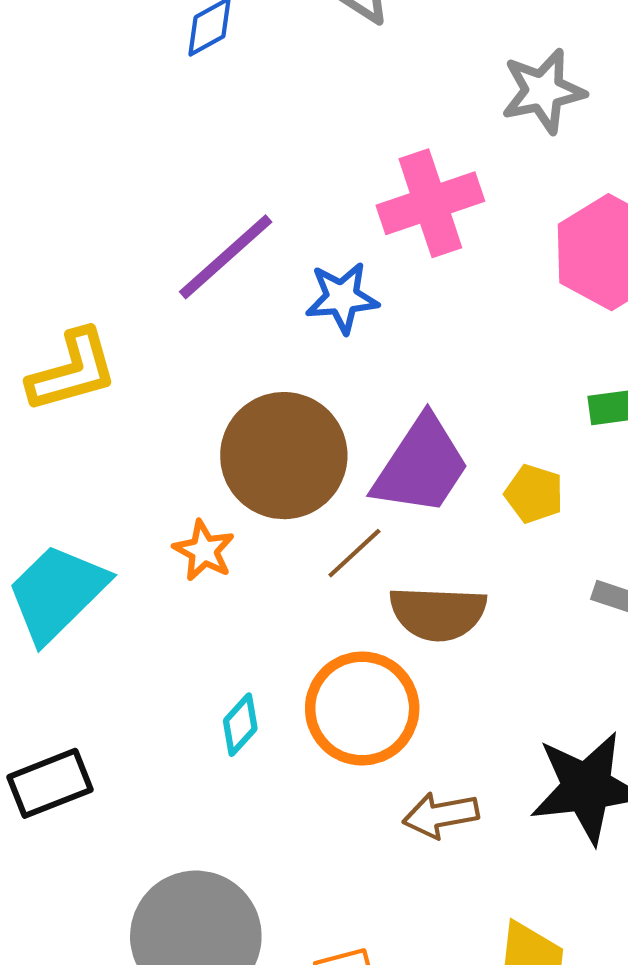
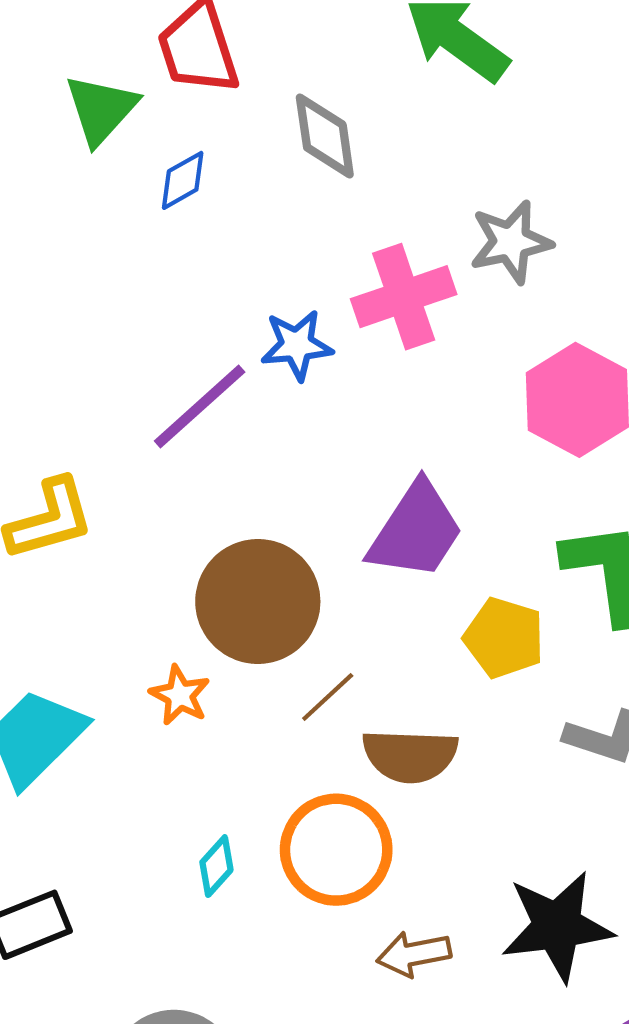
pink cross: (430, 203) -> (404, 297), moved
blue star: (342, 298) -> (297, 345), moved
purple trapezoid: (421, 466) -> (416, 531), moved
yellow pentagon: (534, 494) -> (504, 638), size x1.4

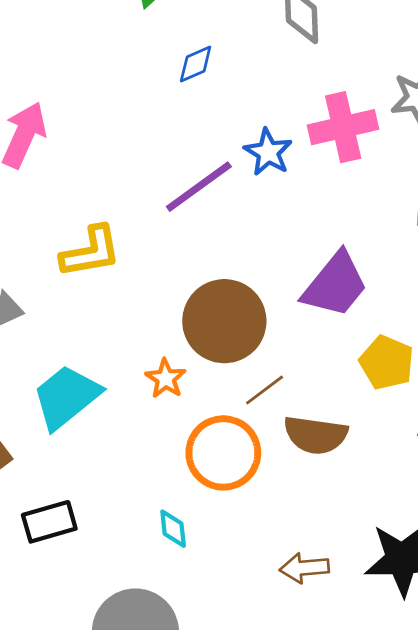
blue diamond: (183, 180) -> (196, 64), moved
blue star: (297, 345) -> (268, 152), turned 30
orange circle: (336, 850) -> (223, 453), moved
cyan diamond: (216, 866) -> (173, 529), moved, turned -54

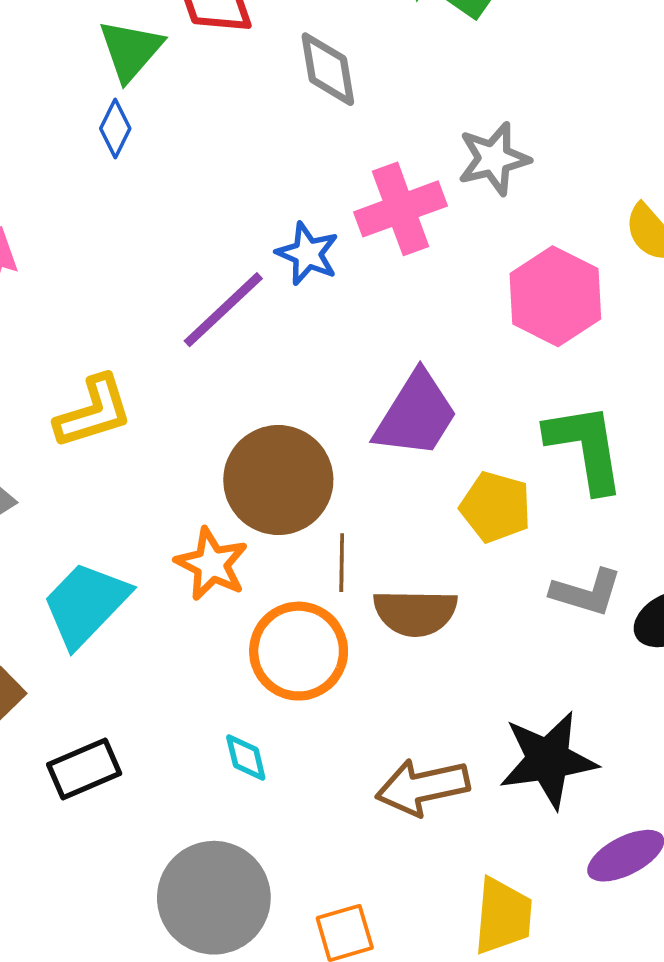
blue diamond: (196, 64) -> (115, 128), moved, turned -33
orange star: (166, 379) -> (212, 564), size x1.4
brown line: (265, 390) -> (342, 563), turned -45
brown arrow: (304, 568) -> (423, 787), size x1.4

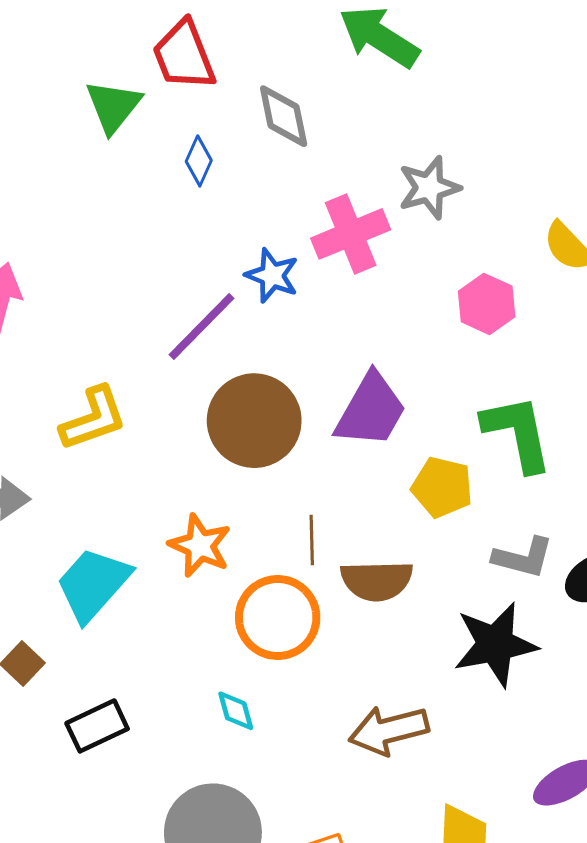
blue diamond: (115, 128) -> (199, 161), moved
pink hexagon: (555, 296) -> (487, 304), size x0.7
brown circle: (278, 480) -> (254, 421), moved
black star: (548, 760) -> (495, 644), moved

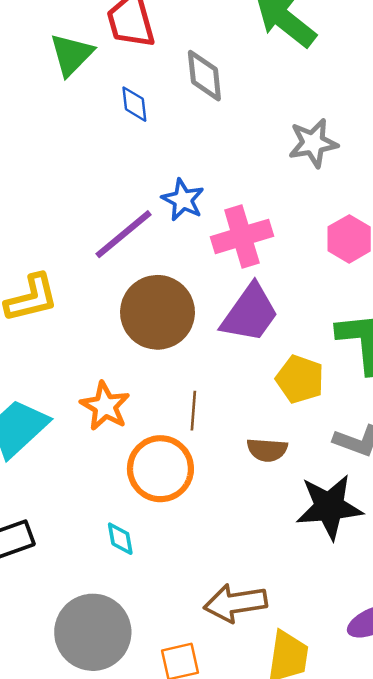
blue diamond: (199, 161) -> (134, 104), turned -36
pink cross: (351, 234) -> (242, 236), moved
brown semicircle: (377, 581) -> (267, 450), moved, size x0.7
brown arrow: (389, 730) -> (235, 603), moved

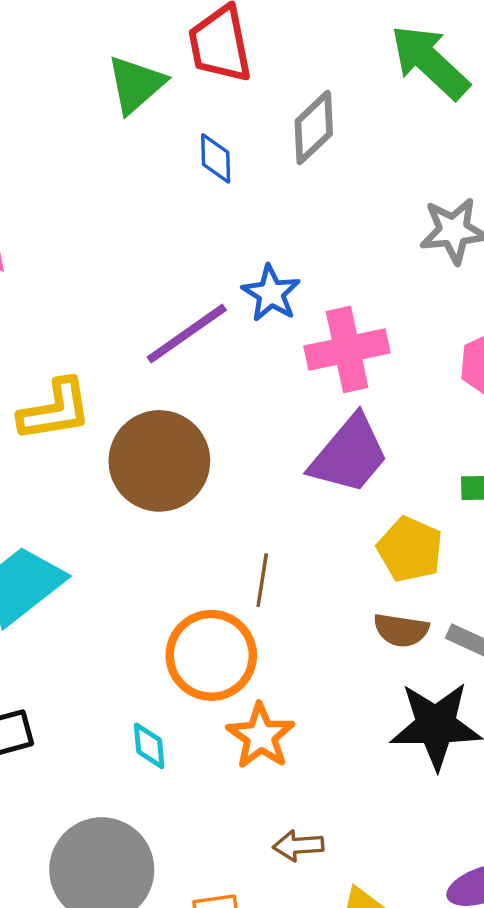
gray diamond: (204, 76) -> (314, 127), turned 48
brown circle: (157, 312) -> (159, 461), moved
orange star: (105, 406) -> (261, 736), moved
brown semicircle: (267, 450) -> (401, 630), moved
brown arrow: (235, 603) -> (298, 846), size x0.6

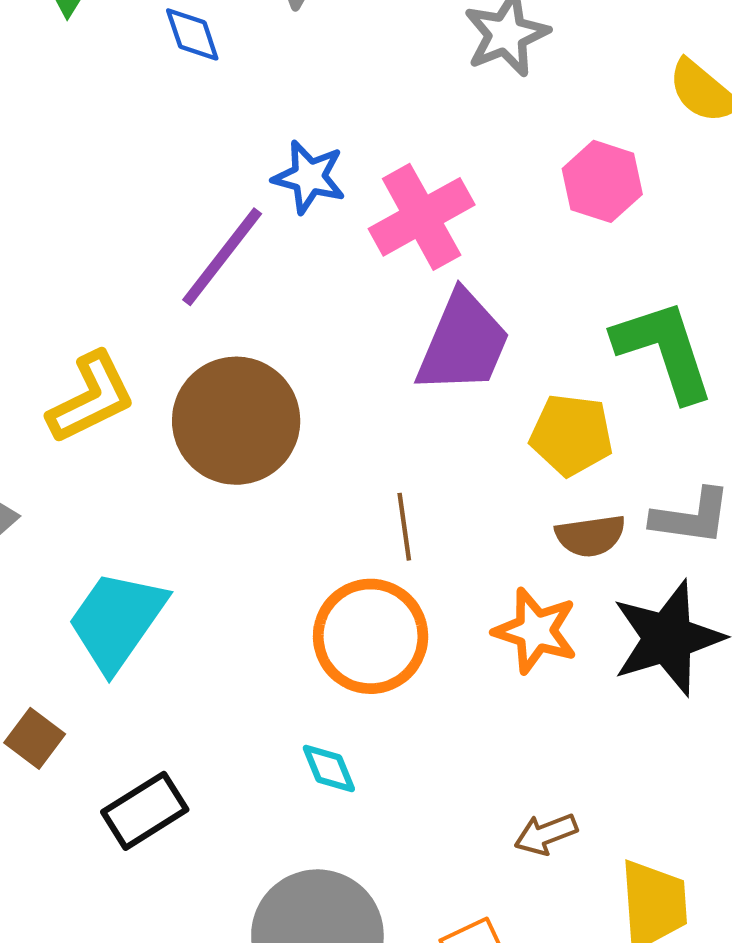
orange star: (261, 736) -> (536, 631), moved

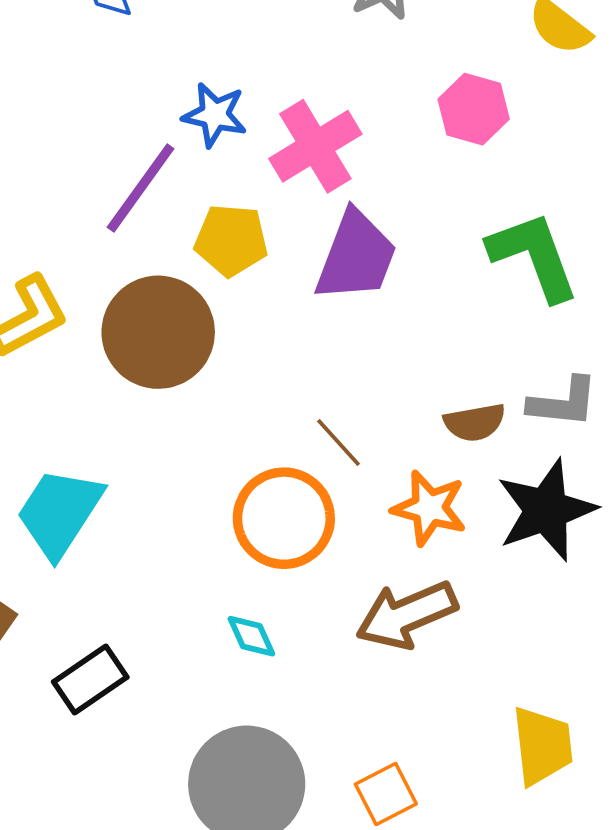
yellow pentagon: (571, 435) -> (231, 240), moved
brown line: (404, 527) -> (338, 442), moved, turned -32
brown arrow: (546, 834) -> (407, 615), moved, size x1.8

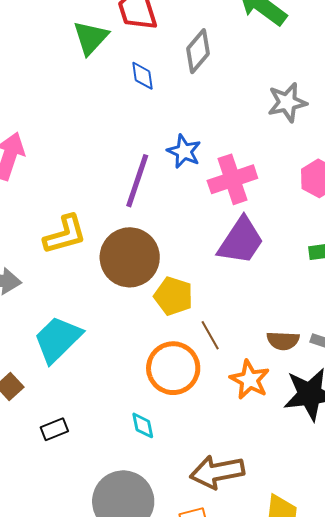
purple line: (141, 188) -> (137, 181), turned -30
yellow pentagon: (231, 240) -> (173, 296), moved
brown arrow: (407, 615) -> (217, 472), moved
black rectangle: (90, 679) -> (54, 429), size x0.7

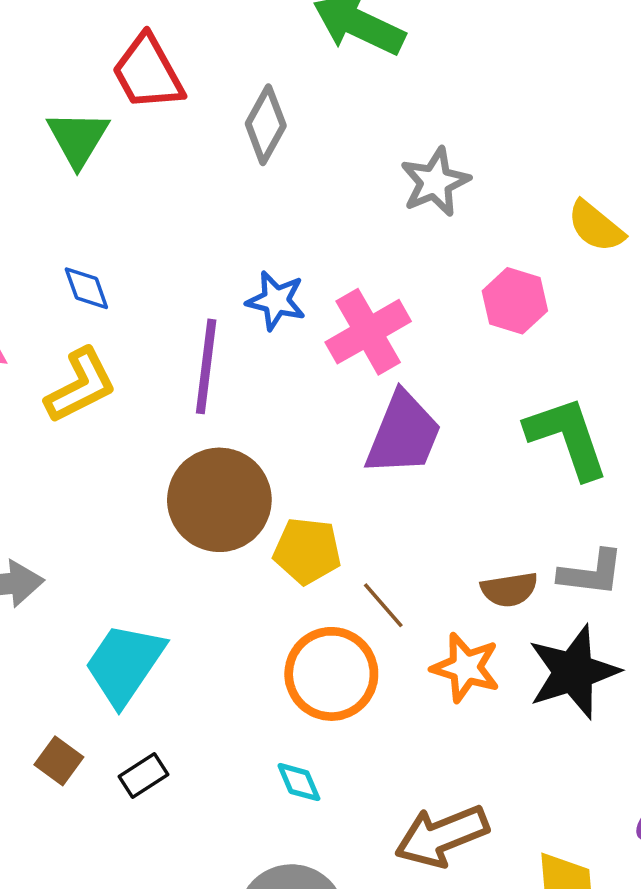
blue diamond: (142, 76) -> (86, 288), moved
yellow L-shape: (65, 235) -> (81, 386), moved
black rectangle: (54, 429) -> (144, 775), moved

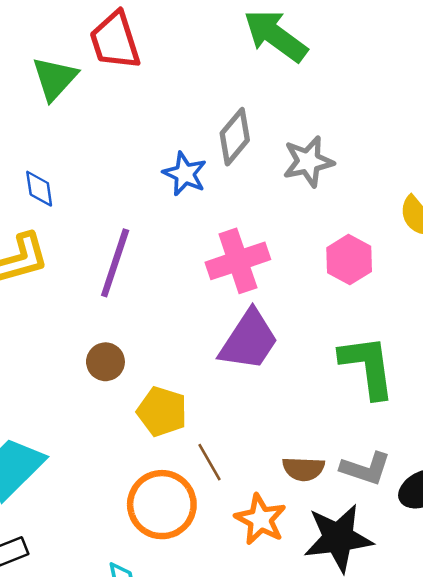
gray diamond: (266, 125) -> (235, 137), moved
blue star: (276, 301) -> (185, 174), moved
brown circle: (219, 500) -> (105, 362), size x0.5

